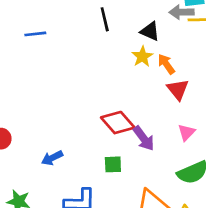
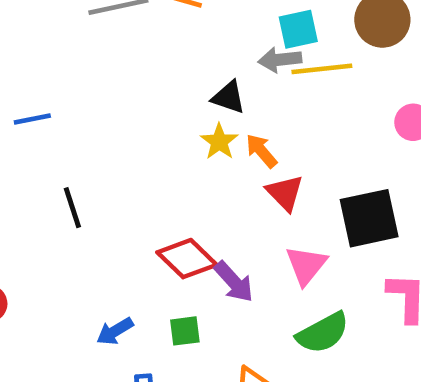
black line: (105, 19) -> (72, 208), moved
pink triangle: (186, 132) -> (306, 265), size x1.4
blue arrow: (52, 158) -> (115, 331), moved

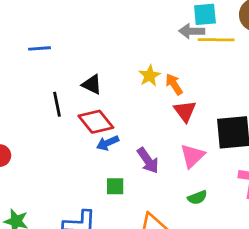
black triangle: (228, 97) -> (92, 84), moved
red diamond: (187, 259) -> (96, 122), moved
blue arrow: (115, 331) -> (108, 143), moved
green semicircle: (323, 333) -> (197, 198), size x0.6

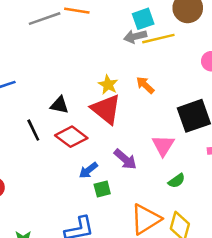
orange arrow: (174, 84) -> (145, 85), moved
red triangle: (185, 111) -> (106, 109), moved, size x1.5
blue arrow: (108, 143) -> (88, 170), moved

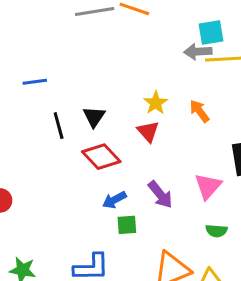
black triangle: (59, 105) -> (94, 117), turned 42
red triangle: (106, 109) -> (148, 131), size x0.6
black line: (33, 130) -> (59, 126), moved
green semicircle: (177, 181) -> (216, 231), turned 30

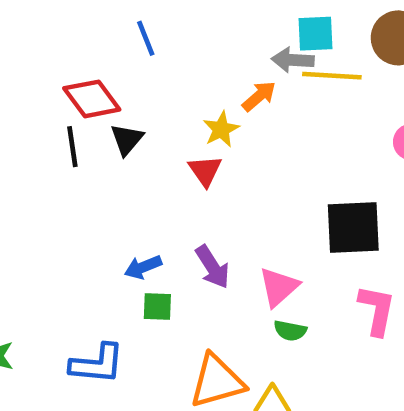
blue line: (35, 82) -> (146, 38), moved, turned 70
orange arrow: (199, 111) -> (259, 96), moved, turned 80
red diamond: (101, 157) -> (92, 99), moved
pink triangle: (208, 186) -> (279, 287), moved

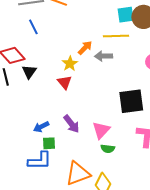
cyan square: (316, 34) -> (126, 15), moved
gray arrow: (293, 60) -> (104, 56), moved
blue L-shape: (97, 364) -> (40, 161), moved

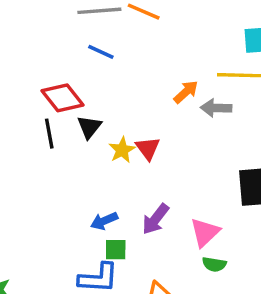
blue line: (33, 27) -> (101, 52), turned -42
yellow star: (70, 64) -> (122, 150), moved
purple arrow: (71, 124) -> (155, 219), turned 72

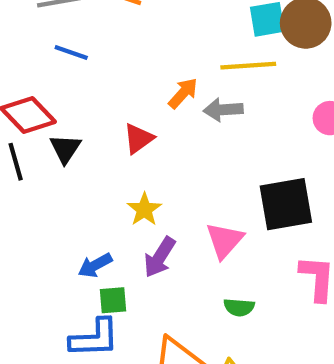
red triangle: (148, 148) -> (139, 139), moved, turned 36
yellow star: (122, 150) -> (144, 209), moved
pink triangle: (205, 232) -> (225, 240), moved

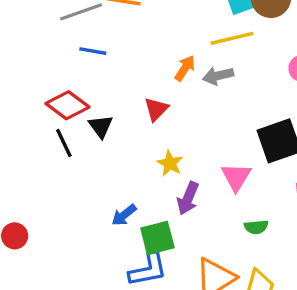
blue arrow: (95, 265) -> (124, 215), moved
green square: (113, 300) -> (157, 238), size x1.5

